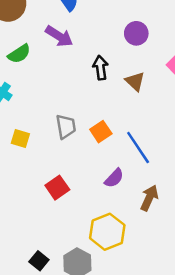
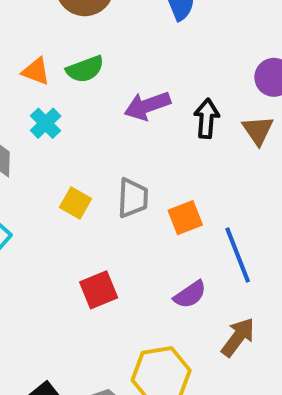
purple arrow: (59, 36) -> (147, 106), moved, turned 116
brown triangle: (135, 81) -> (258, 130), moved
yellow square: (20, 139) -> (75, 203), moved

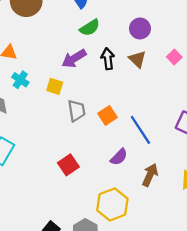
green semicircle: (85, 69) -> (90, 28), moved
yellow square: (75, 203) -> (55, 86), moved

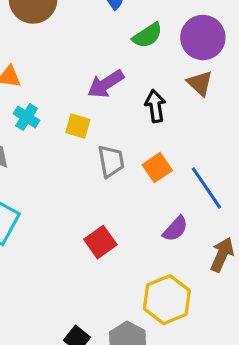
green semicircle: (90, 28) -> (147, 35), moved
purple circle: (140, 28) -> (203, 37), size x1.4
black arrow: (108, 59) -> (155, 106), moved

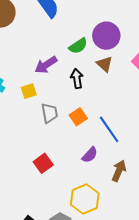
green semicircle: (147, 35) -> (78, 46), moved
yellow square: (78, 126) -> (29, 91), turned -35

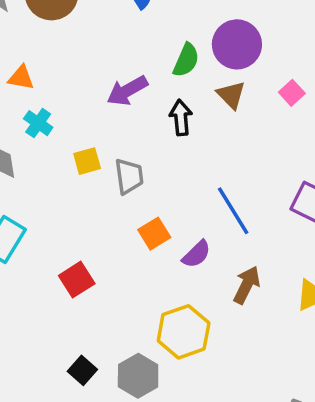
green semicircle: (78, 46) -> (186, 60), turned -36
yellow square: (29, 91) -> (87, 161), moved
orange square: (78, 117) -> (154, 234), moved
red square: (43, 163) -> (77, 280), moved

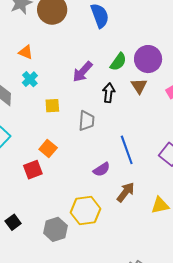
purple arrow: (127, 91) -> (83, 72), turned -30
gray trapezoid: (129, 176) -> (86, 121), moved
orange square: (154, 234) -> (48, 149), moved, turned -30
black square: (82, 370) -> (13, 222), moved

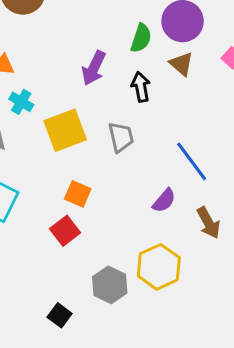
yellow square: (52, 106) -> (65, 130), size x1.8
brown arrow: (126, 192) -> (208, 223), turned 130
gray hexagon: (55, 229) -> (110, 285), moved

